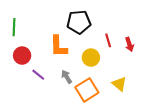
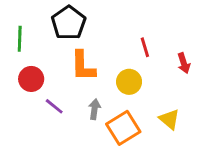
black pentagon: (79, 22) -> (69, 23), moved, turned -30
red line: (108, 40) -> (145, 47), moved
gray arrow: (67, 77) -> (94, 109), turned 40

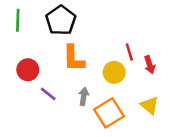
green line: (20, 39) -> (18, 20), moved
red line: (145, 47) -> (129, 52), moved
red arrow: (184, 63) -> (150, 65), moved

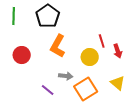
orange L-shape: (73, 58) -> (58, 46), turned 30
purple line: (48, 94) -> (48, 90), moved
gray arrow: (84, 96) -> (66, 76), turned 88

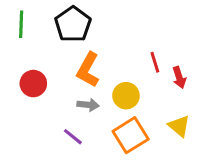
yellow circle: (90, 57) -> (126, 96), moved
gray arrow: (66, 76) -> (88, 105), moved

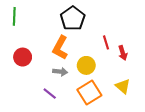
black pentagon: (73, 24) -> (73, 18), moved

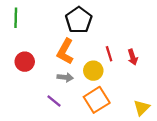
red line: (106, 42) -> (109, 54), moved
yellow triangle: (123, 86) -> (142, 108), moved, turned 35

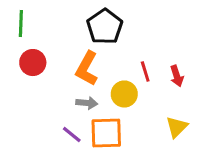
red circle: (25, 62) -> (33, 63), moved
orange square: (97, 100) -> (106, 133), moved, turned 30
yellow triangle: (142, 108) -> (177, 127), moved

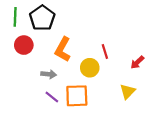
black pentagon: (105, 27) -> (42, 18), moved
red arrow: (177, 76) -> (137, 62), moved, turned 64
gray arrow: (87, 103) -> (49, 74), moved

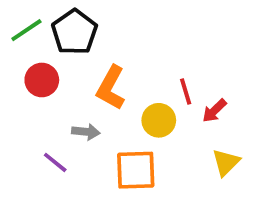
green line: (15, 17) -> (26, 30), turned 54
red arrow: (137, 62) -> (214, 111), moved
purple line: (52, 97) -> (55, 162), moved

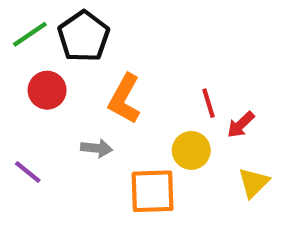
yellow circle: (159, 120) -> (191, 150), moved
purple line: (55, 162) -> (28, 172), moved

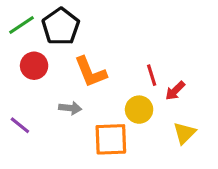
orange L-shape: (125, 99) -> (90, 72), turned -51

